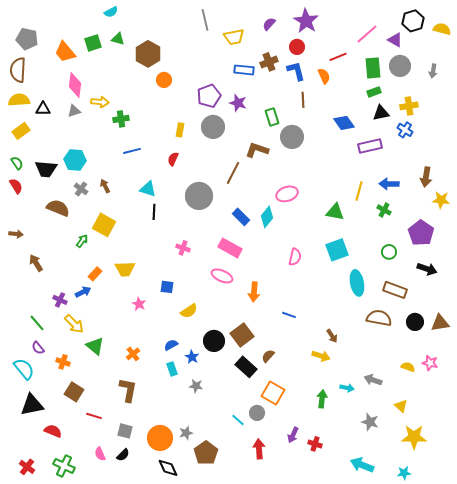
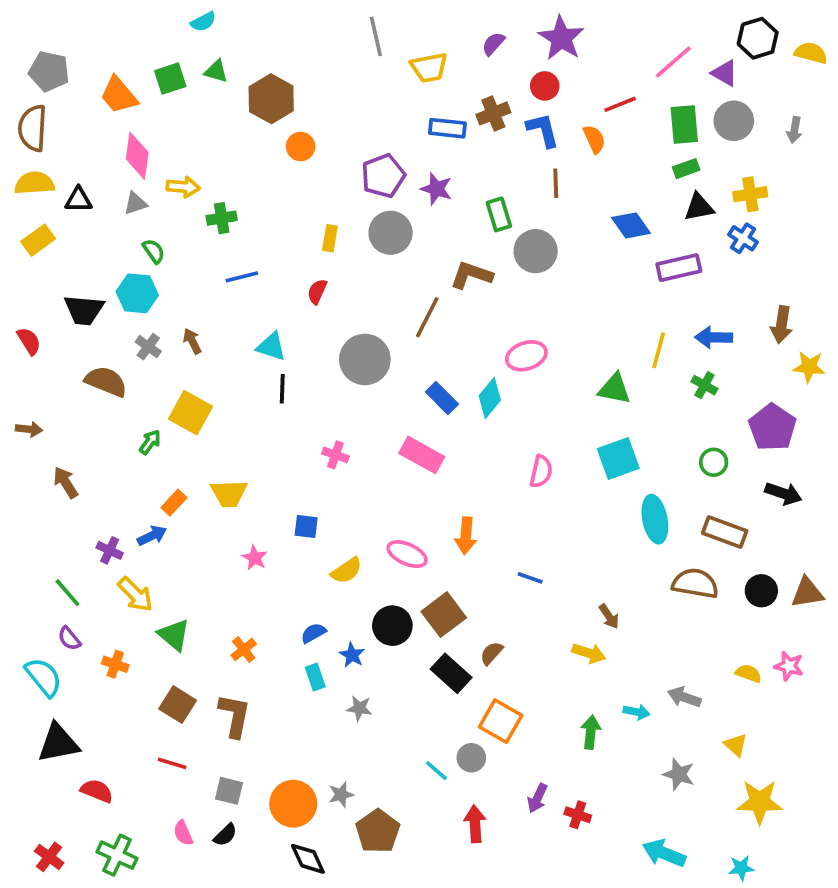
green semicircle: (17, 163) -> (154, 251), moved
pink ellipse: (222, 276) -> (407, 554), moved
brown square: (74, 392) -> (178, 705), moved

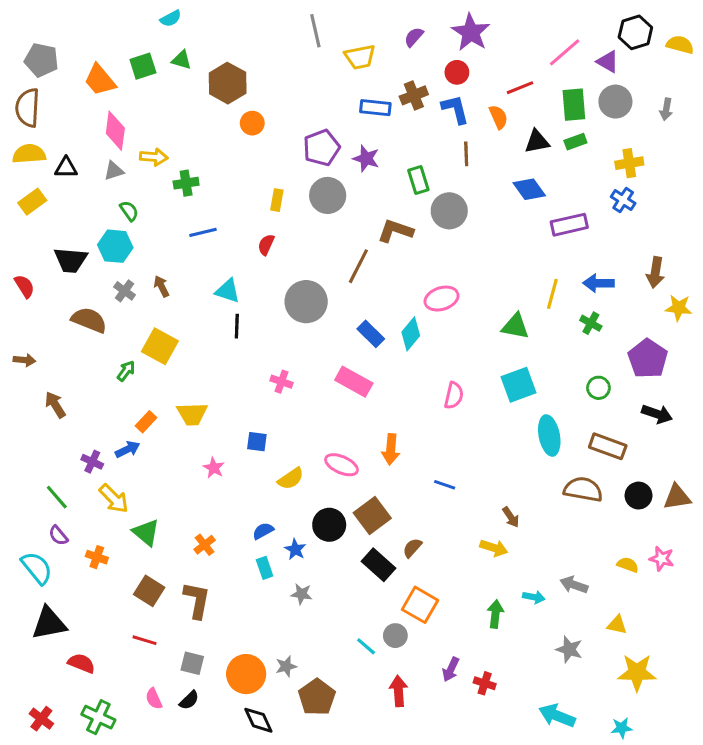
black triangle: (699, 207) -> (537, 142), moved
yellow triangle: (736, 745) -> (617, 625), turned -30

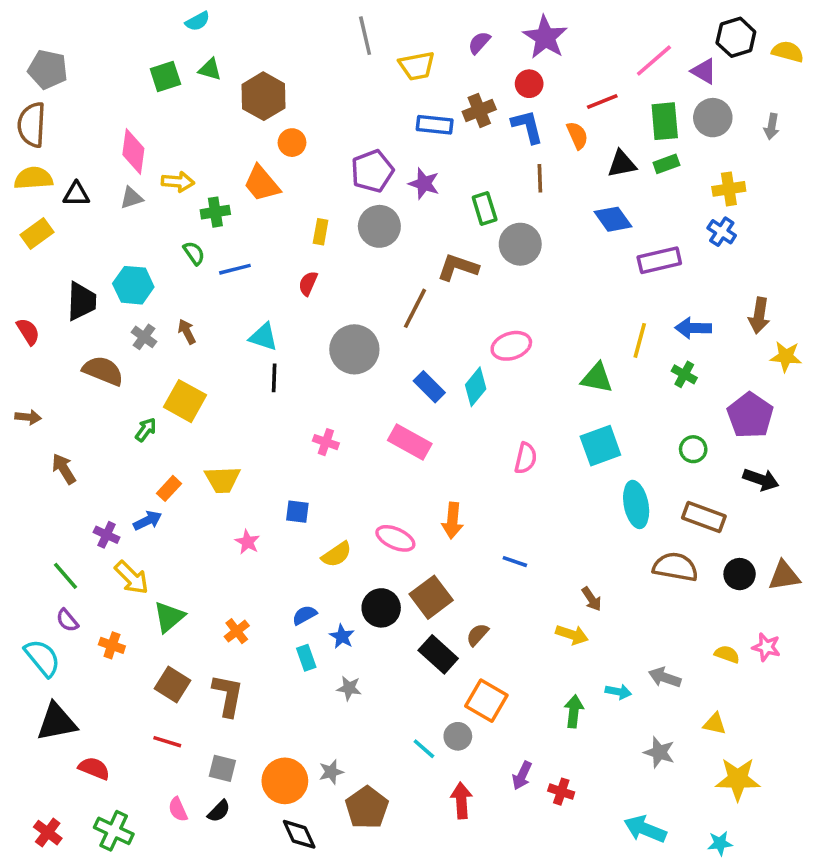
orange trapezoid: (100, 80) -> (262, 184), moved
green semicircle: (129, 211) -> (194, 253), moved
black trapezoid: (71, 260) -> (82, 301), turned -93
green triangle: (146, 532) -> (169, 617), turned 40

